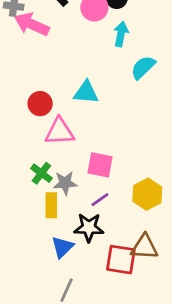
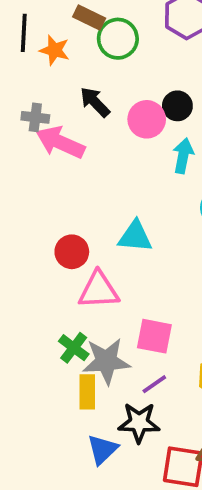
gray star: (65, 183) -> (106, 361), size x1.4

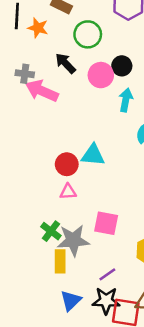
green circle: (118, 39) -> (88, 34), moved
red circle: (72, 252) -> (67, 164), moved
pink triangle: (99, 290) -> (68, 192), size x0.6
purple line: (154, 384) -> (107, 274), moved
black star: (139, 423) -> (106, 301), moved

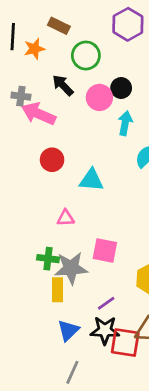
orange star: (38, 28) -> (34, 49), turned -30
red circle: (67, 164) -> (52, 160), moved
green cross: (51, 231) -> (48, 259), turned -30

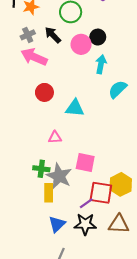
gray cross: (21, 96) -> (28, 35), moved, turned -32
gray star: (71, 268) -> (59, 176), turned 30
red square: (125, 343) -> (101, 193), moved

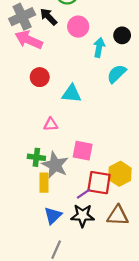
gray cross: (28, 35) -> (22, 17), size x1.6
black circle: (98, 37) -> (122, 35), moved

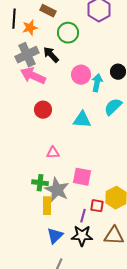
pink circle: (78, 27) -> (81, 75), moved
cyan triangle: (72, 94) -> (82, 120), moved
red square: (99, 183) -> (97, 206), size x0.6
purple line: (84, 194) -> (83, 216), turned -40

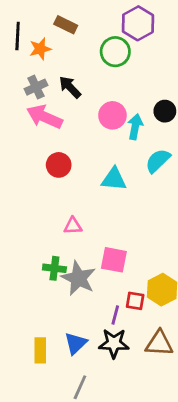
green circle: (68, 33) -> (115, 52), moved
gray cross: (27, 55) -> (36, 87), size x0.7
yellow rectangle: (47, 206) -> (40, 350), moved

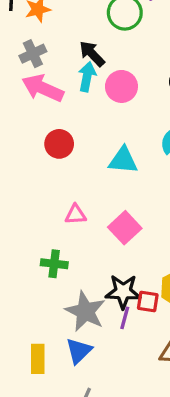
black arrow: (70, 87) -> (92, 54), moved
cyan arrow: (135, 127) -> (87, 77), moved
pink square: (114, 260) -> (125, 228), moved, turned 36
gray star: (78, 278) -> (85, 311), moved
black star: (114, 343) -> (123, 292), moved

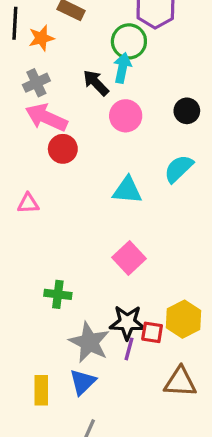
cyan arrow: (87, 77) -> (122, 68), moved
red circle: (59, 144) -> (63, 149), moved
pink triangle: (76, 215) -> (28, 203), moved

